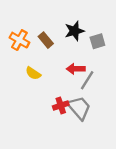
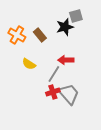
gray square: (97, 41) -> (76, 16), moved
gray line: (87, 80) -> (54, 74), moved

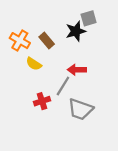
yellow semicircle: (29, 64) -> (34, 64), moved
red cross: (53, 92) -> (42, 101), moved
gray trapezoid: (69, 94) -> (80, 109), turned 150

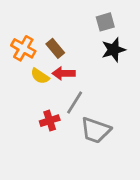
black star: (76, 31) -> (114, 50), moved
red arrow: (77, 70) -> (64, 73), moved

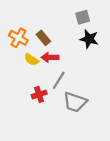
black star: (114, 50) -> (89, 39), turned 30

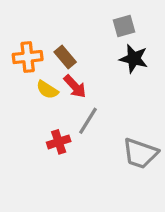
orange cross: (18, 38) -> (28, 57), turned -36
red arrow: (50, 57) -> (75, 86), turned -133
gray trapezoid: (75, 102) -> (140, 153), moved

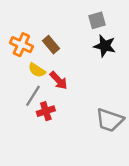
orange cross: (28, 57) -> (21, 45), turned 30
red arrow: (75, 86) -> (59, 80), moved
gray line: (88, 121) -> (33, 96), moved

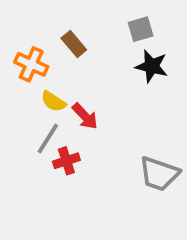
brown rectangle: (51, 45) -> (74, 44), moved

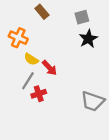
brown rectangle: (74, 44) -> (42, 12), moved
black star: (152, 66) -> (88, 39), turned 30

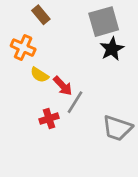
brown rectangle: (42, 12) -> (41, 15), moved
gray square: (82, 17) -> (104, 22), size x1.6
gray line: (28, 81) -> (75, 102), moved

